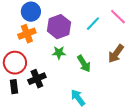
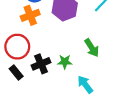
green star: (59, 53) -> (65, 62), moved
black rectangle: (14, 87) -> (16, 73), turned -32

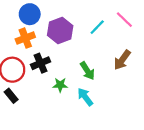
black cross: (41, 64) -> (41, 63), moved
cyan arrow: (85, 84) -> (85, 97), moved

